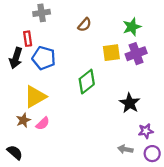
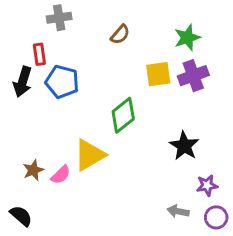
yellow triangle: (35, 97) -> (90, 155), moved

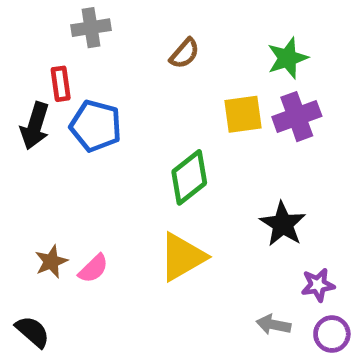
yellow triangle: (90, 155) -> (182, 257), moved

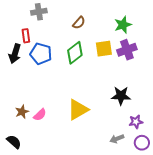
green diamond: (189, 177) -> (75, 53), moved
black star: (283, 224) -> (121, 96), turned -30
gray arrow: (273, 325) -> (117, 139), turned -32

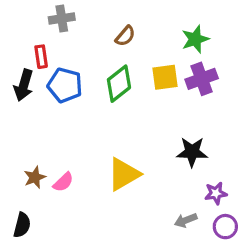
black semicircle: (14, 142) -> (22, 225), turned 63

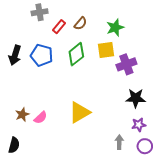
green star: (195, 39) -> (115, 28), moved
red rectangle: (41, 57) -> (59, 27), moved, turned 48
purple cross: (202, 79) -> (126, 64), moved
black star: (192, 152) -> (136, 98), moved
gray arrow: (186, 220) -> (119, 142), turned 112

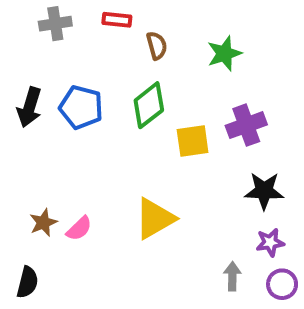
gray cross: (40, 12) -> (55, 24), moved
brown semicircle: (80, 24) -> (157, 46), turned -56
red rectangle: (59, 27) -> (117, 20), moved, turned 56
yellow square: (106, 50) -> (193, 141), moved

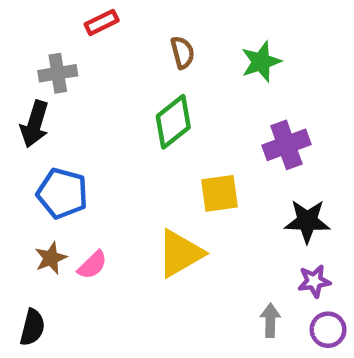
red rectangle: (117, 20) -> (102, 22), moved, turned -32
gray cross: (55, 24) -> (58, 73), moved
blue pentagon: (81, 107) -> (62, 193), moved
yellow square: (193, 141) -> (219, 193), moved

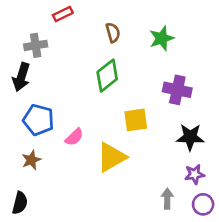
purple cross: (286, 145) -> (177, 90), turned 32
pink semicircle: (92, 265) -> (74, 137), moved

